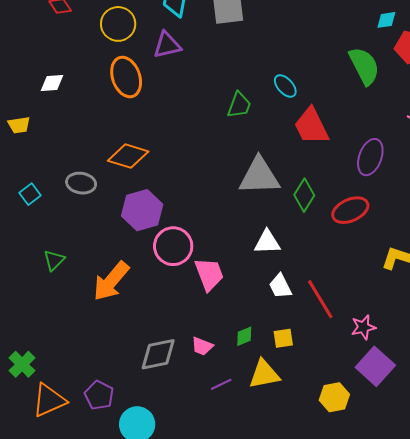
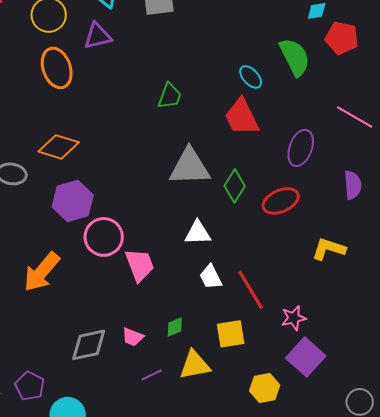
cyan ellipse: (285, 86) -> (251, 77), moved
yellow square: (283, 338) -> (231, 334), moved, size x1.4

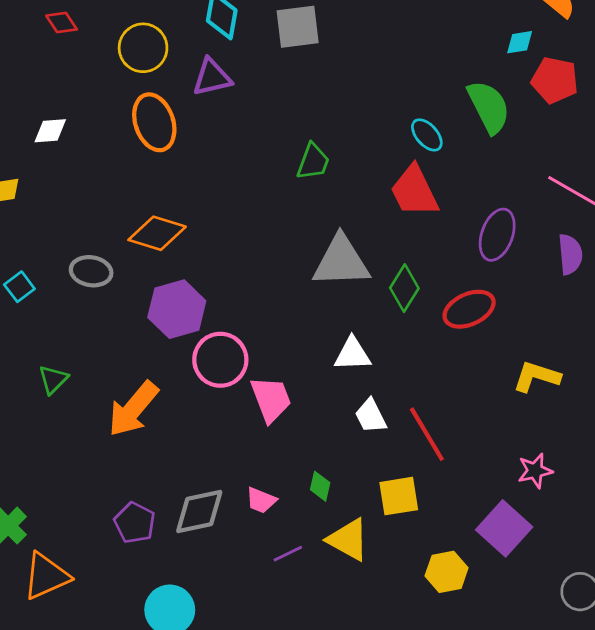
purple semicircle: (353, 185) -> (570, 254), moved
pink star: (294, 318) -> (535, 471), moved
green diamond: (175, 327) -> (320, 486), turned -55
yellow triangle: (195, 365) -> (348, 540), turned 40
purple pentagon: (30, 386) -> (135, 523), moved

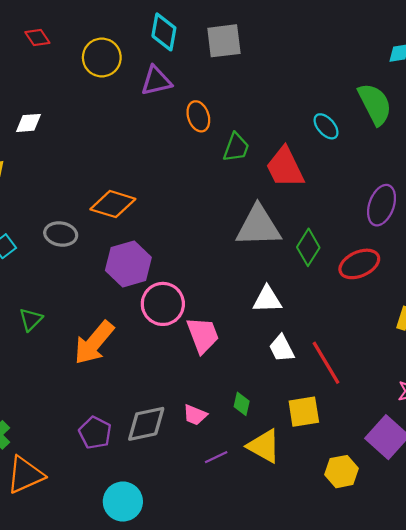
orange ellipse: (154, 122) -> (198, 116), moved, size x0.7
red trapezoid: (414, 191) -> (285, 167), moved

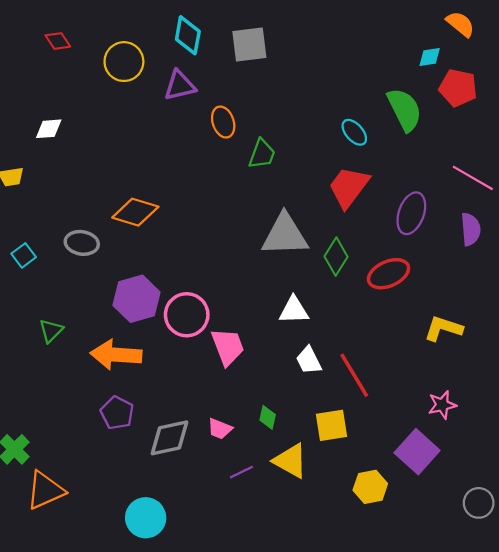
red trapezoid: (285, 167) -> (349, 187), moved, turned 63
purple hexagon: (128, 264) -> (136, 299), moved
orange arrow: (94, 343) -> (116, 355), turned 54
purple pentagon: (95, 433) -> (117, 413), moved

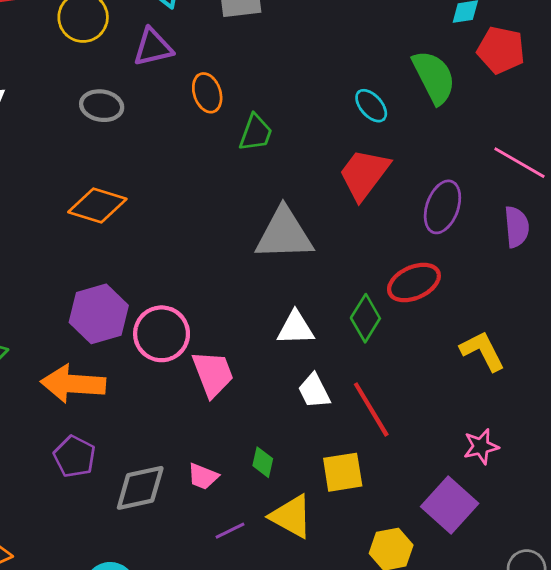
gray ellipse: (82, 243) -> (102, 106), moved
green diamond: (336, 257) -> (365, 318), moved
yellow L-shape: (443, 328) -> (482, 351), turned 45

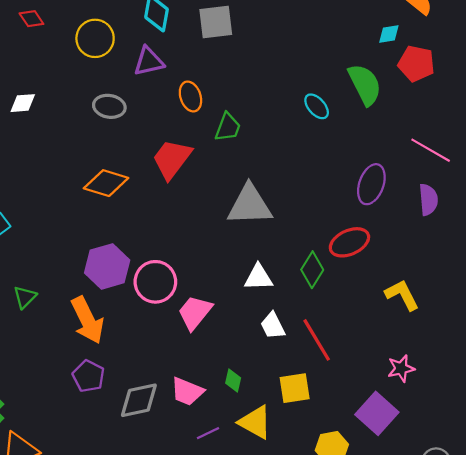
red trapezoid: (364, 174) -> (172, 159), moved
pink trapezoid: (213, 374) -> (195, 313), turned -120
orange arrow: (73, 384) -> (87, 320), turned -120
pink trapezoid: (203, 476) -> (187, 391), size x1.4

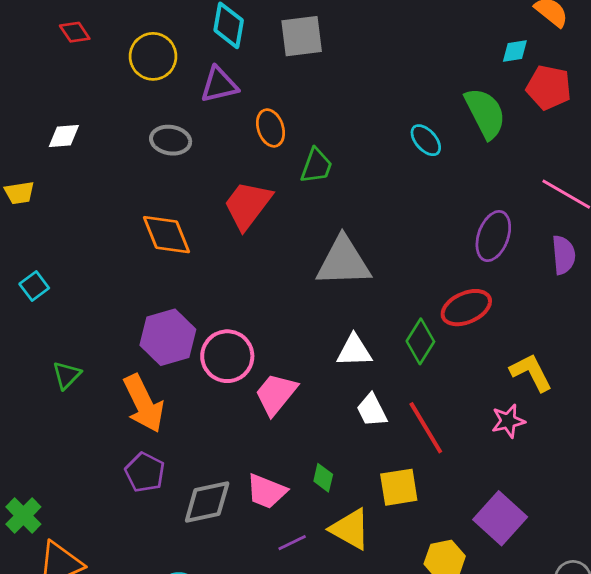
orange diamond: (106, 183) -> (167, 235), turned 51
pink star: (401, 368) -> (508, 421), moved

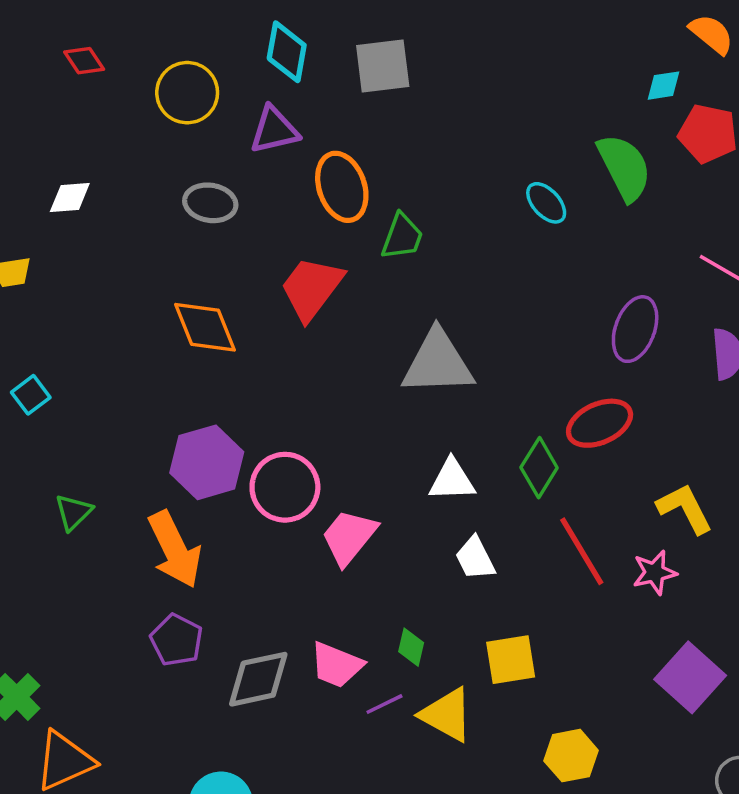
orange ellipse: (271, 128) -> (342, 187), size x1.4
red line: (426, 428) -> (582, 551), moved
purple square: (500, 518) -> (690, 677), moved
purple line: (292, 543) -> (384, 704), moved

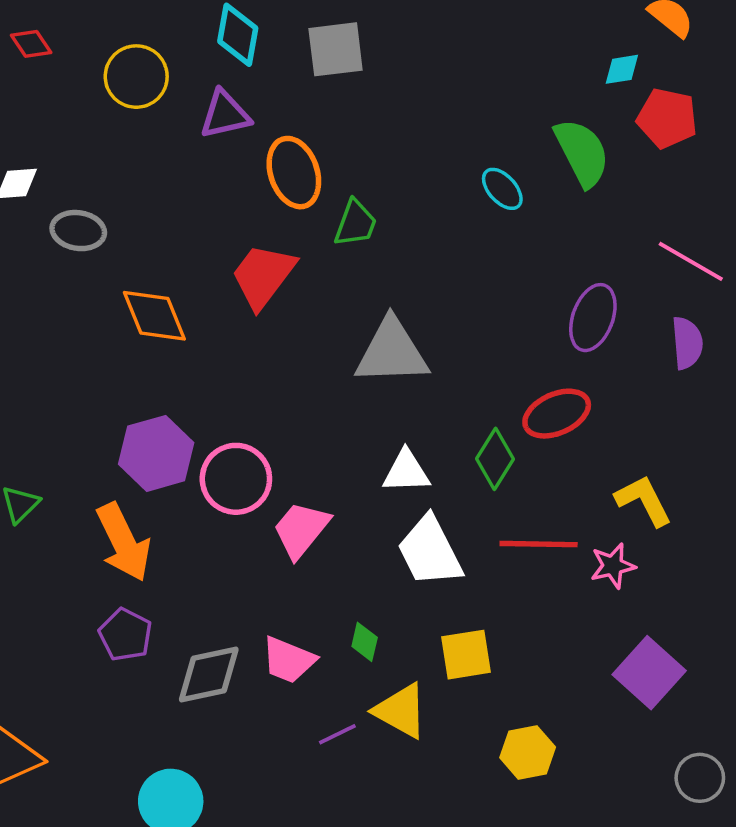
gray ellipse: (210, 203) -> (78, 231), moved
red line: (582, 551) -> (539, 544), turned -58
white trapezoid: (475, 558) -> (430, 551), size x1.6
purple line: (384, 704) -> (337, 734), moved

